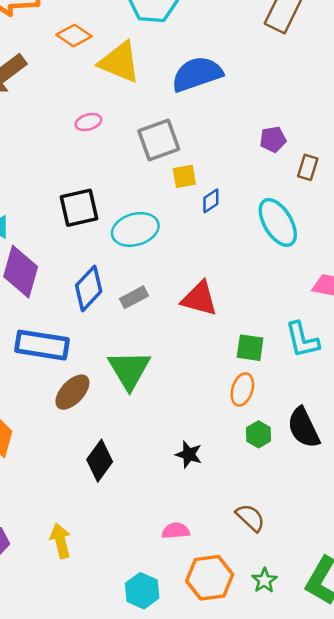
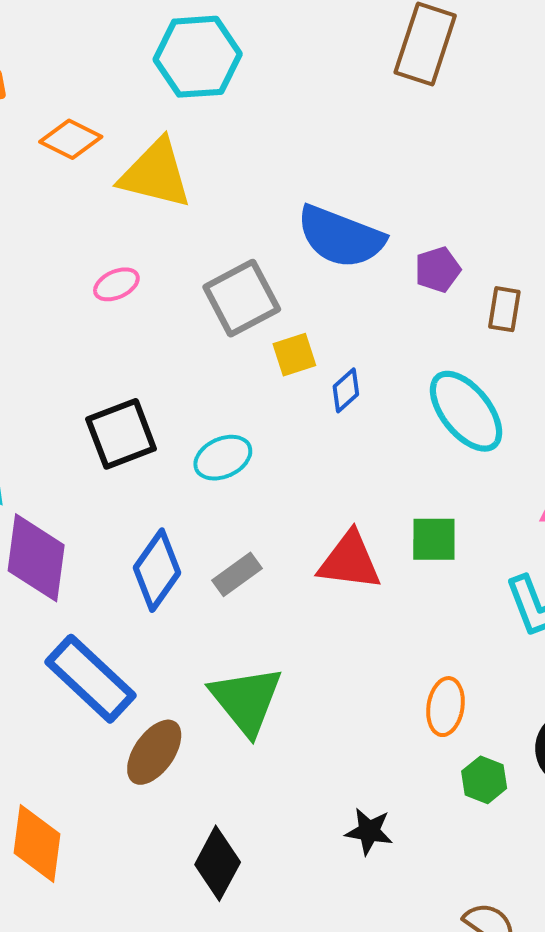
blue semicircle: (197, 74) -> (341, 237), moved, turned -132
cyan ellipse: (135, 229) -> (223, 458), size x0.7
blue rectangle: (42, 345) -> (91, 679), turned 42
green square: (250, 348) -> (434, 539), moved

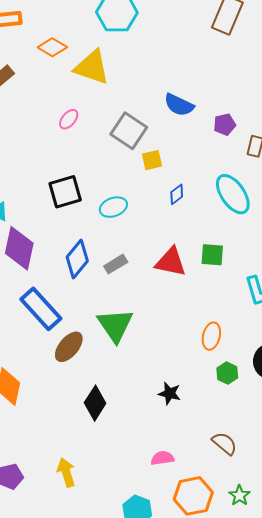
blue semicircle: (341, 237) -> (179, 105), size x0.7
pink ellipse: (116, 284) -> (69, 119), turned -30
gray square: (242, 298) -> (129, 131), turned -33
blue diamond: (346, 390) -> (177, 194), moved

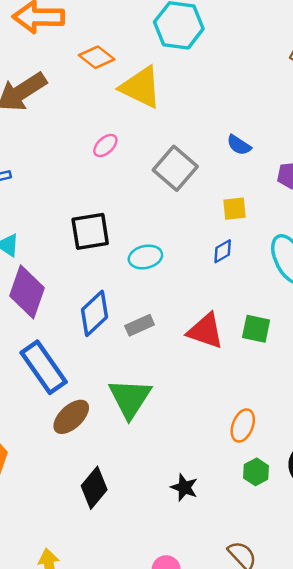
blue semicircle: (179, 105) -> (239, 145), size x0.7
yellow square: (152, 160) -> (234, 209), moved

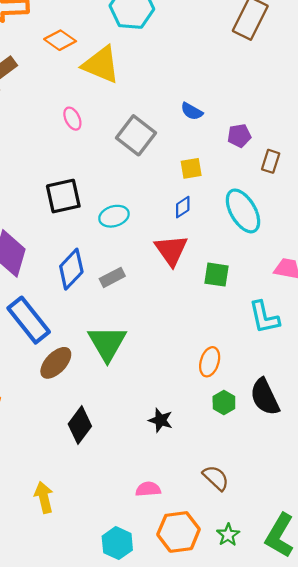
pink ellipse: (105, 145) -> (72, 119), turned -70
red triangle: (205, 331) -> (171, 250), moved, turned 39

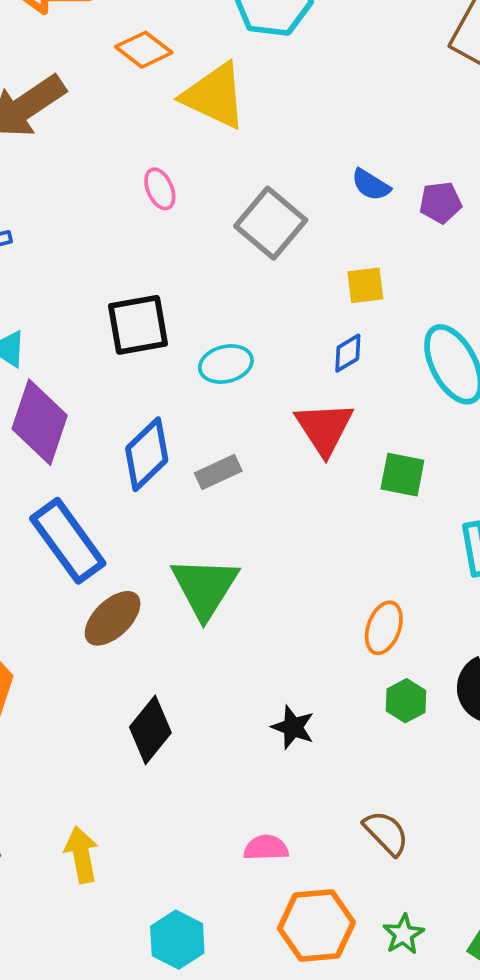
purple pentagon: (239, 136) -> (440, 202), moved
cyan hexagon: (117, 543) -> (177, 940), moved

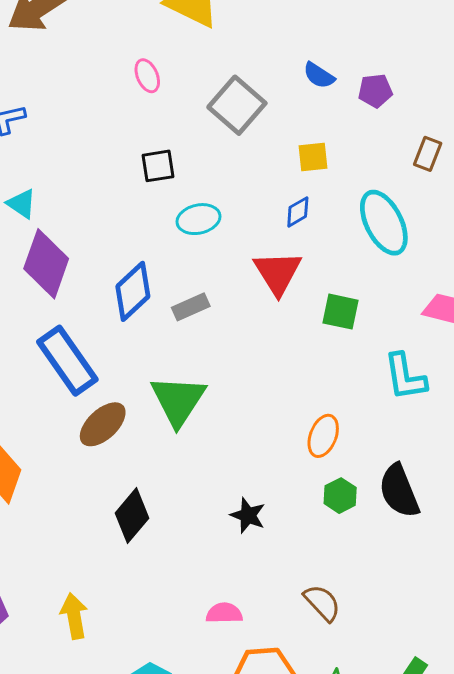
black square: (138, 325) -> (158, 166), moved, size x0.7

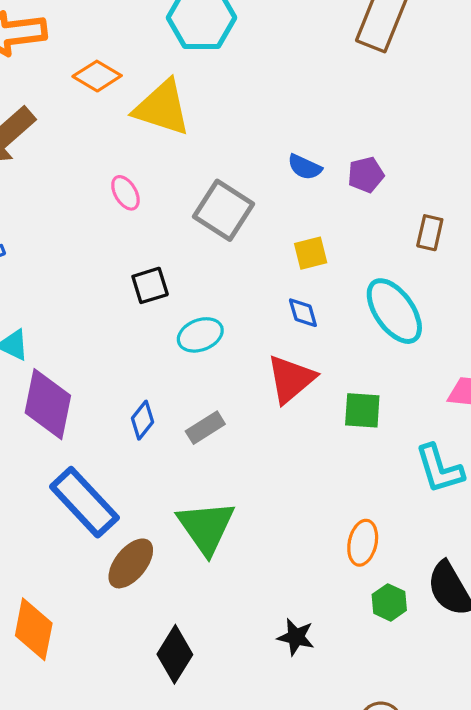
blue diamond: (298, 212) -> (303, 313), turned -68
red triangle: (278, 273) -> (291, 379), turned 30
blue diamond: (133, 291) -> (142, 420), size x0.6

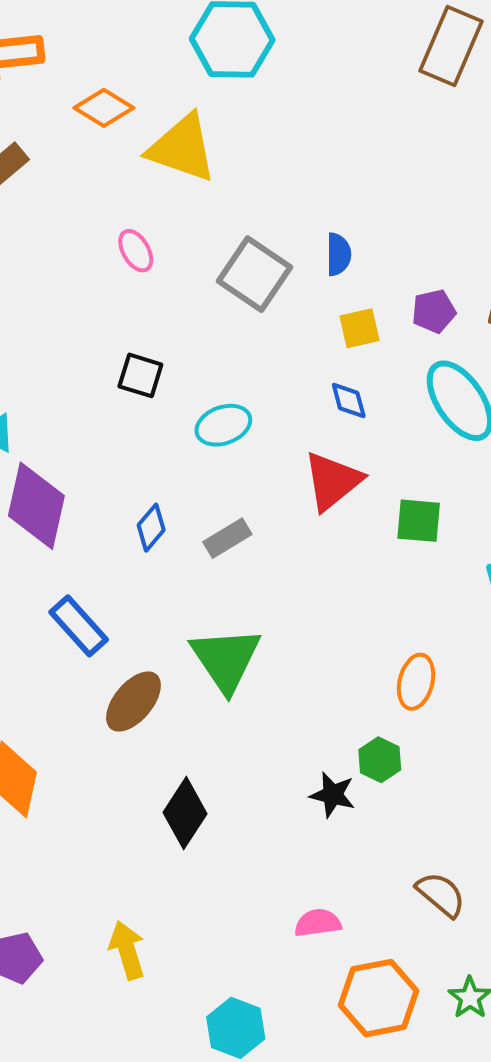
blue semicircle: (305, 167) -> (338, 254), moved, turned -116
purple pentagon: (366, 175) -> (434, 311), moved
black square: (150, 285) -> (140, 375), moved, turned 33
blue rectangle: (84, 502) -> (79, 626), size x0.7
green hexagon: (389, 602) -> (380, 760), moved

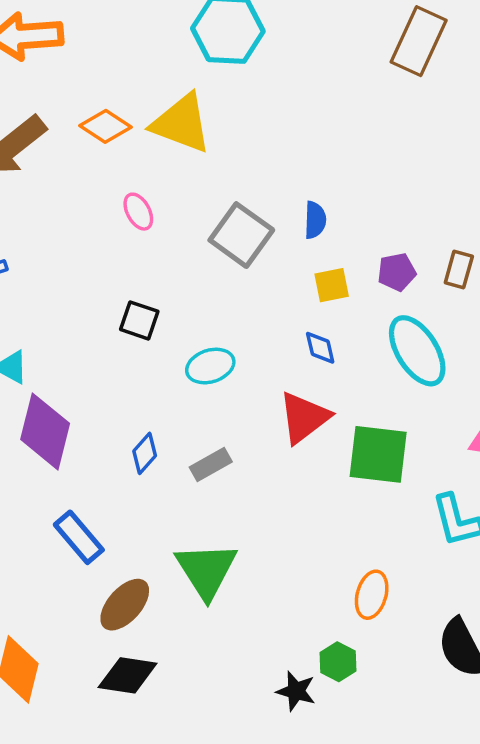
orange diamond: (104, 108) -> (106, 126), moved
green square: (419, 521) -> (378, 454), size x1.5
black diamond: (185, 813) -> (128, 675), moved, turned 64

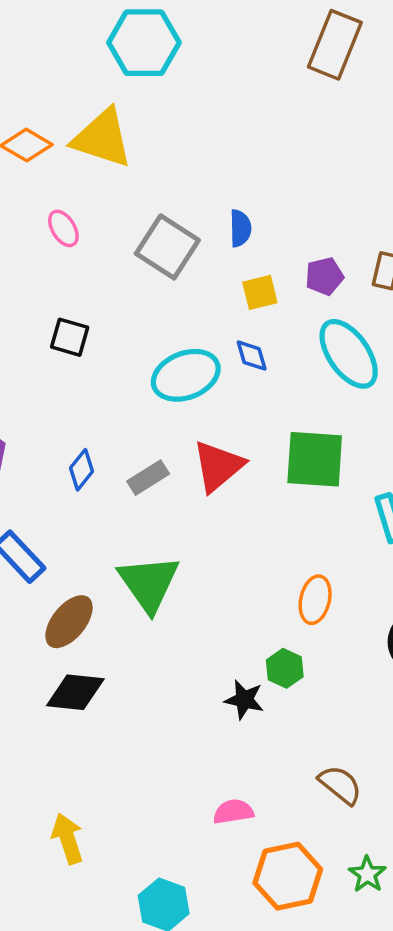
cyan ellipse: (210, 366) -> (186, 375), moved, size x1.4
red triangle: (304, 418) -> (218, 466), moved

